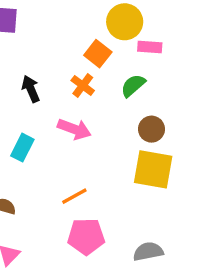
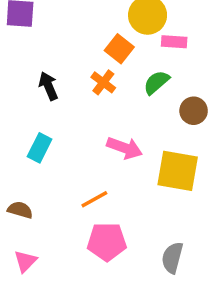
pink arrow: (74, 129) -> (125, 148), moved
brown circle: (151, 129) -> (194, 111), moved
gray semicircle: (148, 252) -> (172, 258), turned -64

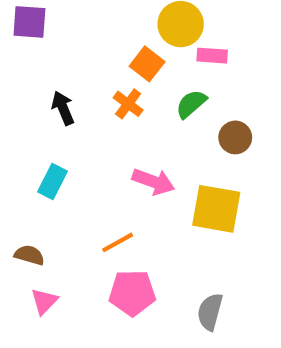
pink triangle: (25, 261) -> (44, 301), moved

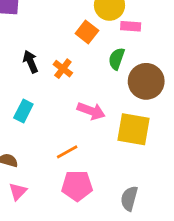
orange cross: (128, 104) -> (63, 69), moved
green semicircle: (191, 104) -> (117, 59), turned -30
brown circle: (235, 137) -> (146, 81), size x1.6

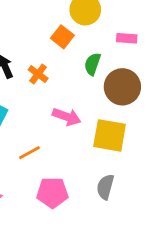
pink rectangle: (131, 26) -> (127, 38), moved
orange line: (67, 152) -> (30, 153), moved
gray semicircle: (129, 198) -> (105, 187), moved

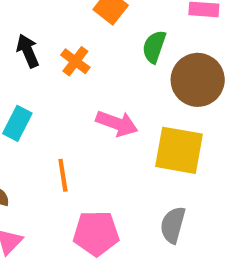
orange line: (30, 153) -> (63, 175), turned -70

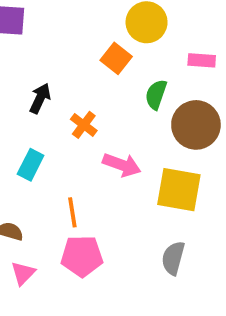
black arrow: (28, 51) -> (40, 98), turned 48
orange cross: (75, 61) -> (84, 125), moved
pink pentagon: (96, 233) -> (82, 256), moved

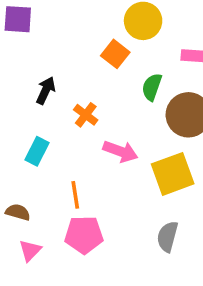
yellow square: (179, 190) -> (173, 174), turned -30

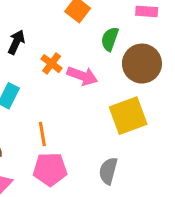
pink arrow: (120, 151) -> (82, 76), moved
gray semicircle: (167, 237) -> (108, 171), moved

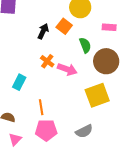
green semicircle: (110, 39) -> (85, 45), turned 140
black arrow: (16, 42) -> (43, 31), moved
gray semicircle: (108, 171) -> (84, 131), turned -132

